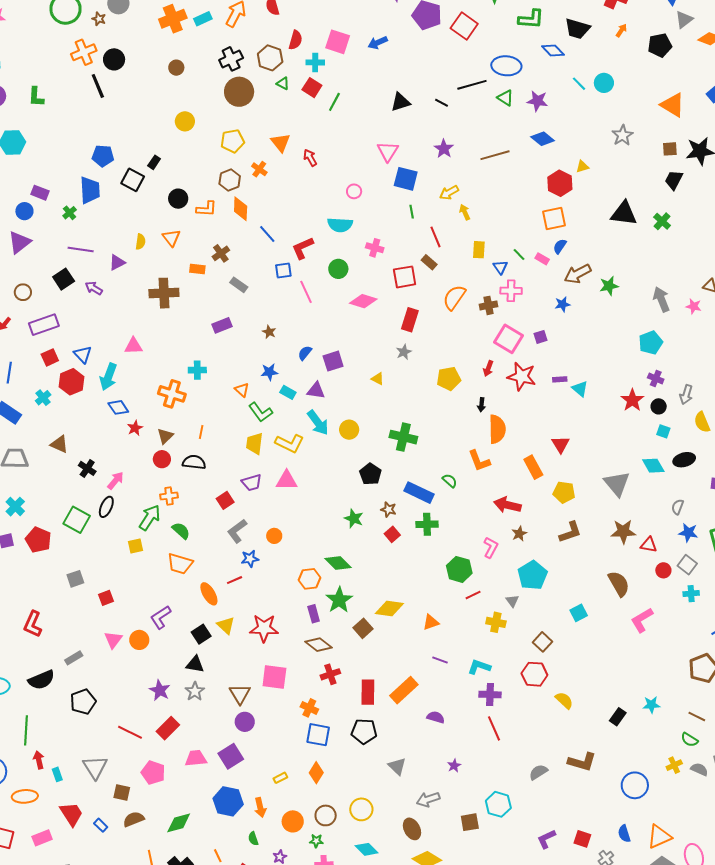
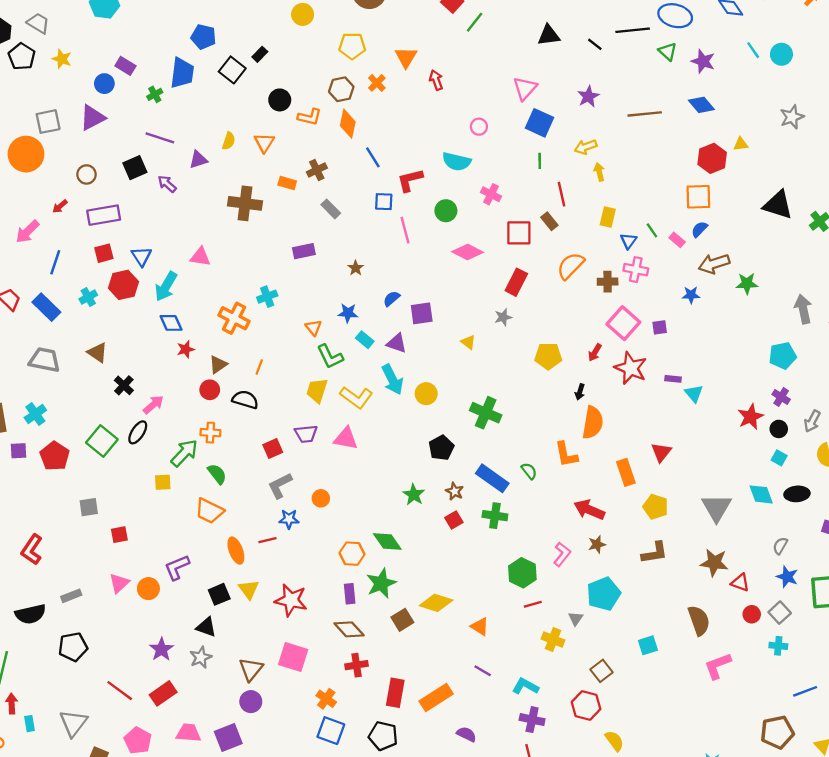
cyan cross: (197, 370) -> (267, 297), turned -30
orange triangle: (431, 622) -> (480, 627), turned 42

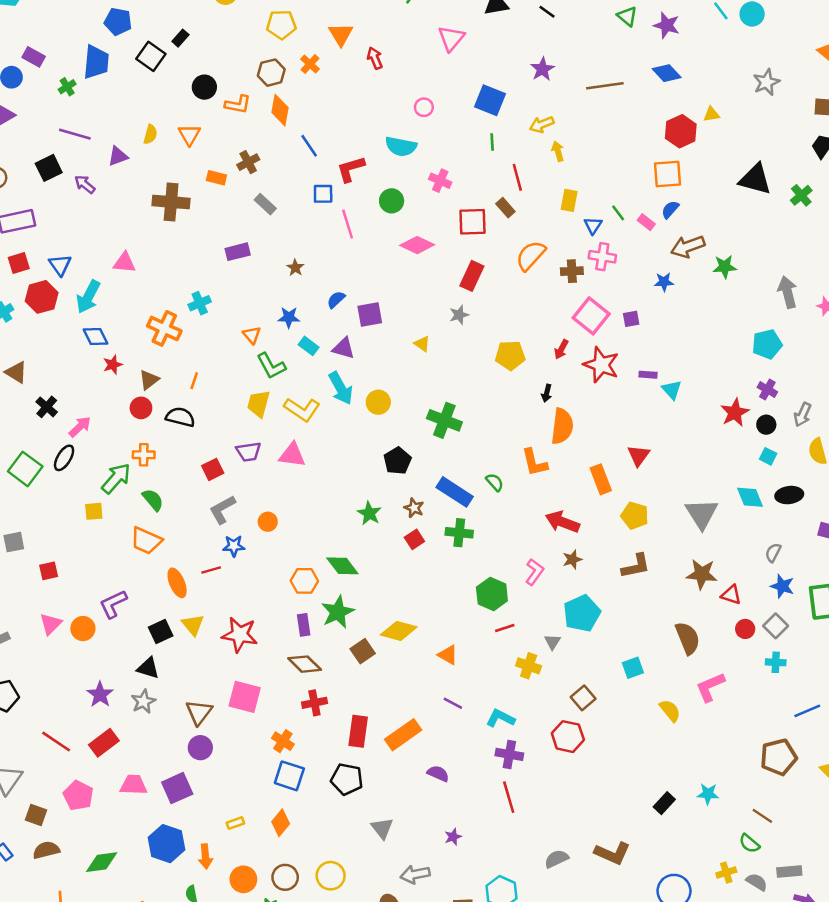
pink triangle: (525, 88) -> (451, 38), moved
yellow semicircle: (614, 741) -> (670, 711), moved

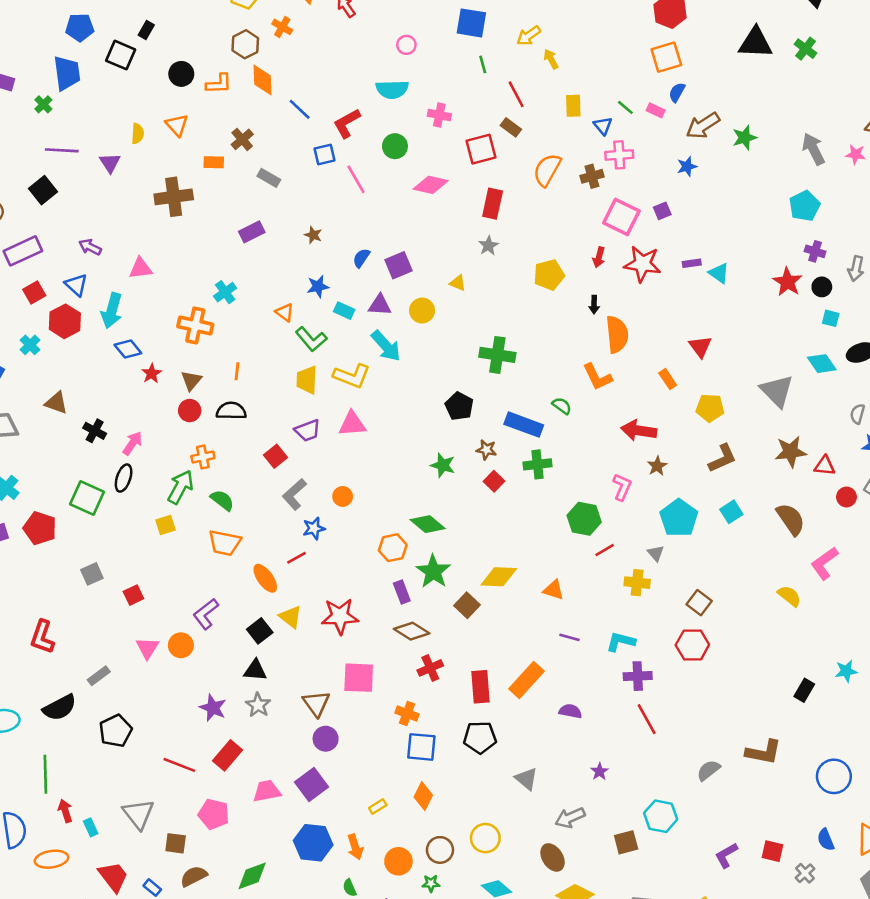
purple triangle: (118, 156) -> (110, 163), turned -30
purple arrow: (85, 184) -> (90, 247), moved
yellow circle: (378, 402) -> (422, 311), moved
orange rectangle: (601, 479) -> (668, 379), size x0.7
cyan square: (633, 668) -> (731, 512), moved

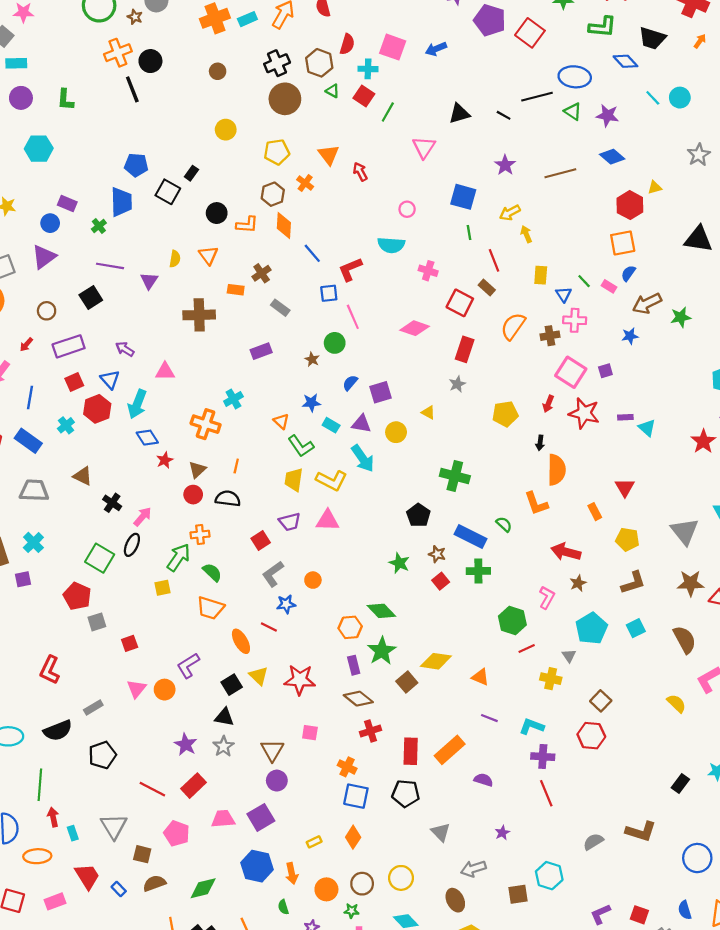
green circle: (395, 146) -> (335, 343), moved
red square: (481, 149) -> (460, 303), turned 36
red pentagon: (40, 528) -> (77, 596), moved
red line: (297, 558) -> (269, 627), turned 49
pink square: (359, 678) -> (310, 733), size x0.6

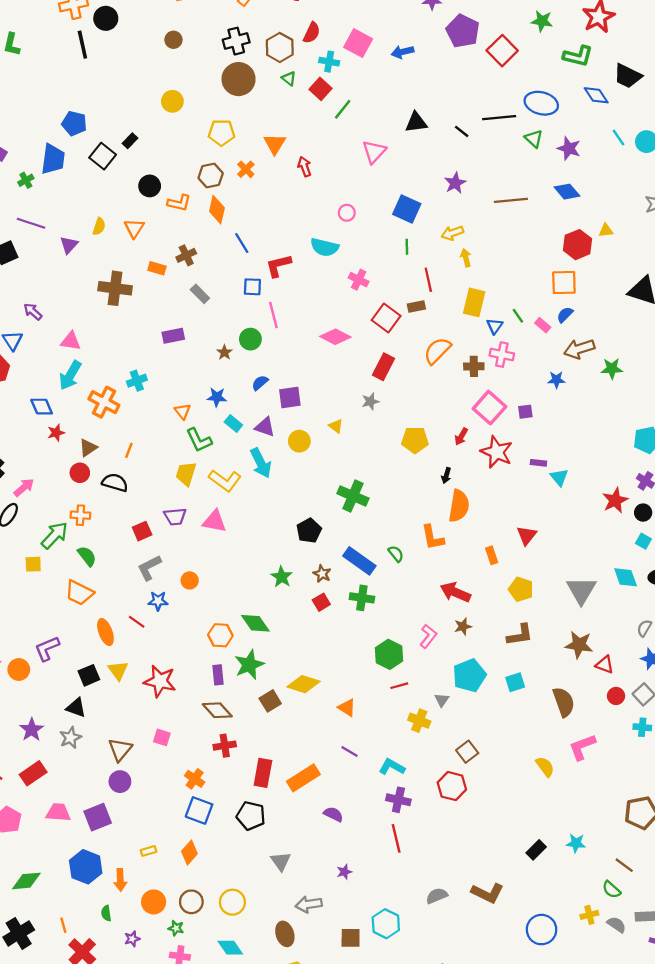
yellow rectangle: (541, 275) -> (474, 302), size x1.4
brown rectangle: (487, 287) -> (416, 306), turned -63
cyan arrow: (137, 404) -> (70, 375), moved

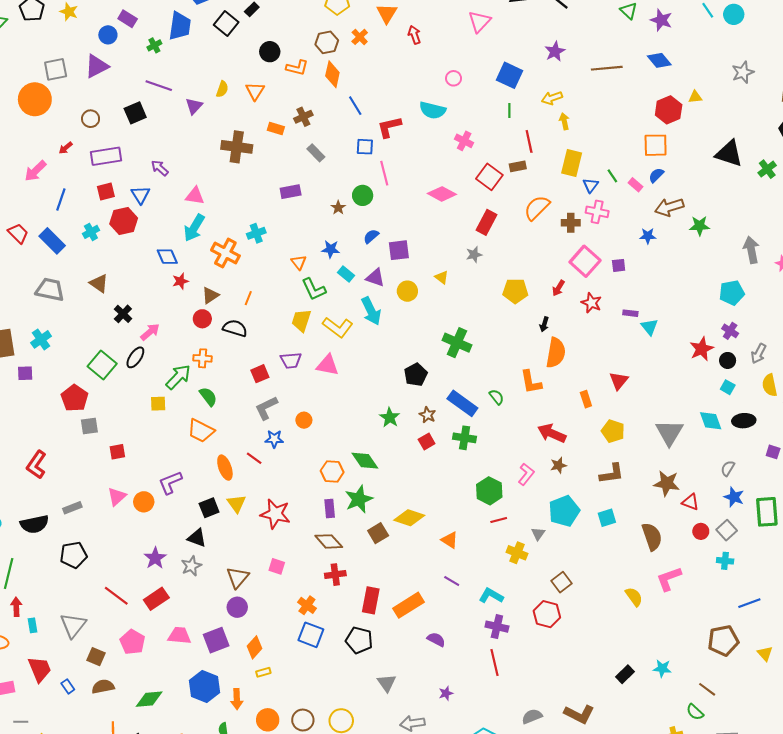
red star: (497, 452) -> (591, 303), size x0.7
orange diamond: (189, 852) -> (254, 647), moved

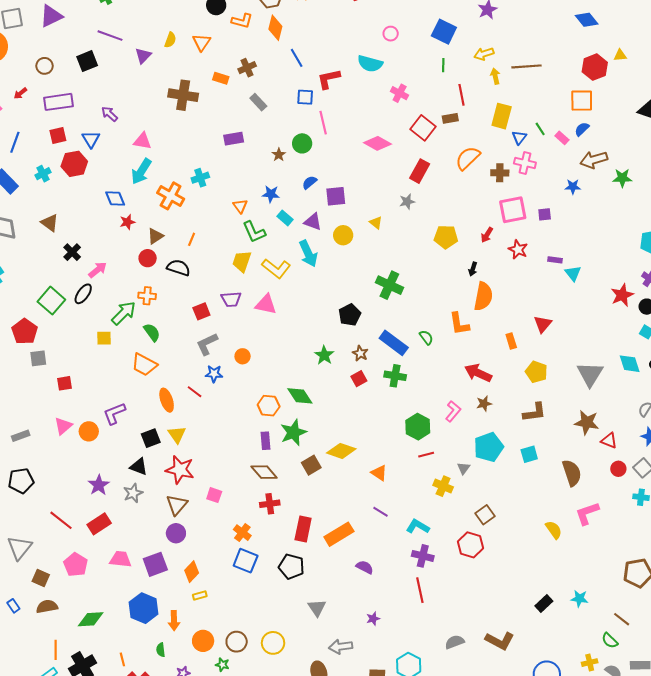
brown line: (607, 68) -> (527, 66), moved
pink square: (585, 261) -> (513, 210), turned 36
red star: (275, 514) -> (180, 470), moved

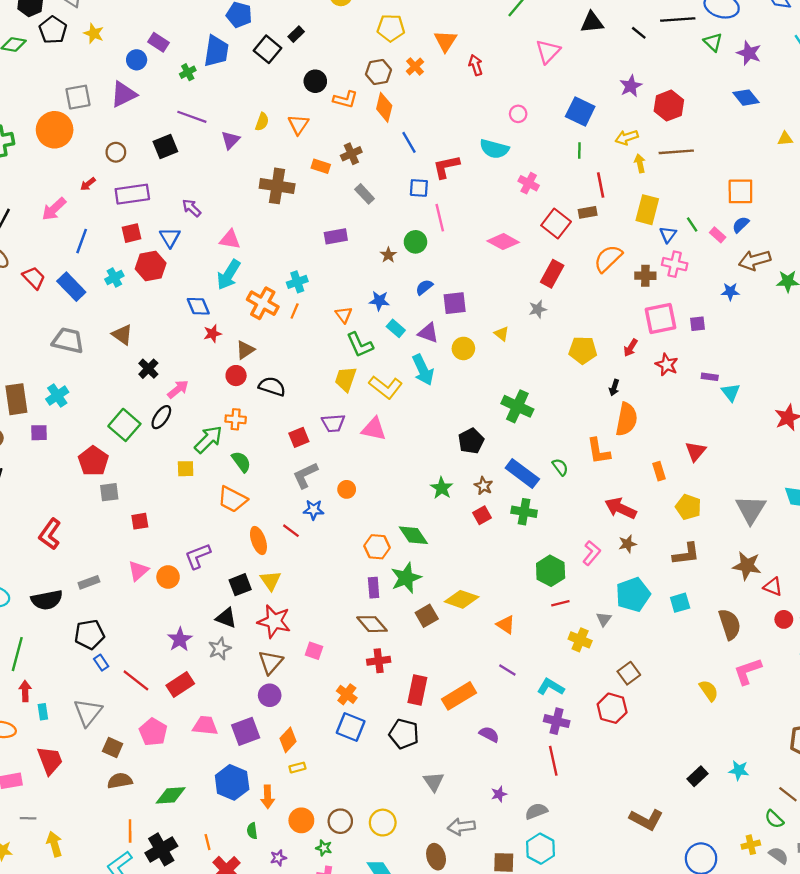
red hexagon: (595, 67) -> (669, 106), moved
orange line: (192, 239) -> (295, 311), moved
blue rectangle: (13, 606) -> (101, 663), moved
gray semicircle: (455, 642) -> (536, 811), moved

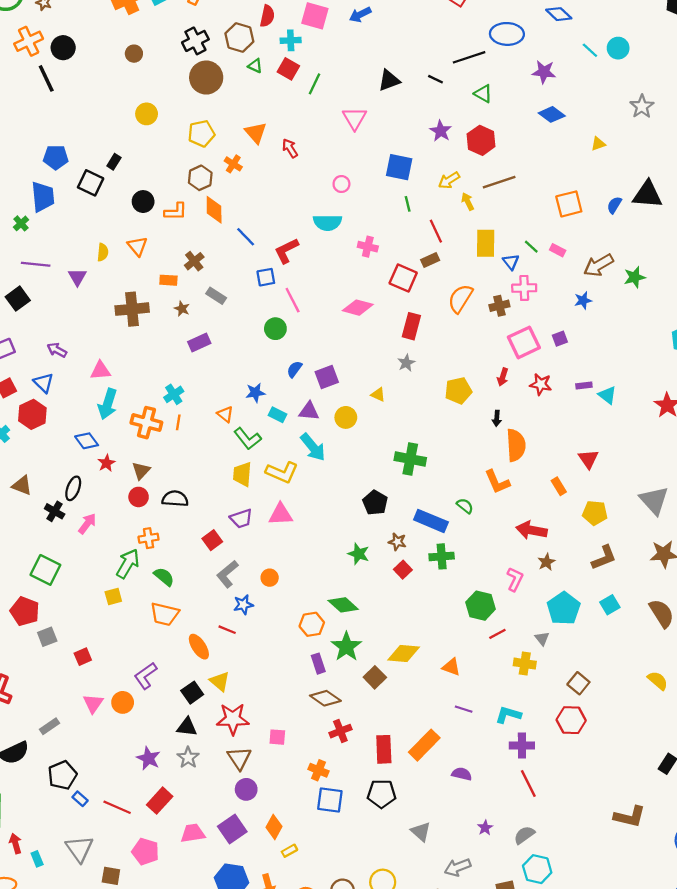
green triangle: (713, 42) -> (483, 94), moved
blue semicircle: (741, 225) -> (614, 205), moved
brown star: (388, 255) -> (182, 309), moved
black ellipse: (161, 417) -> (73, 488), moved

